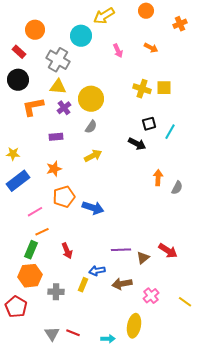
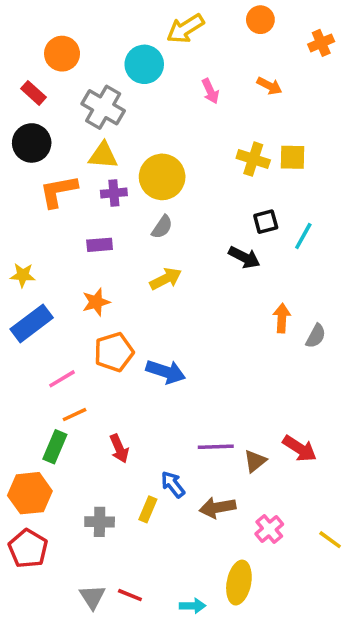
purple cross: (64, 108) -> (114, 193), turned 32
blue arrow: (97, 271) -> (173, 484), turned 63
orange hexagon: (30, 276) -> (30, 493), moved

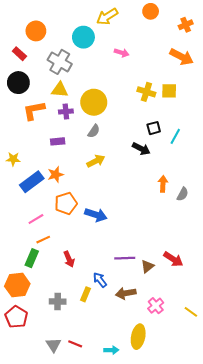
orange arrow: (269, 86) -> (182, 57), moved, size x1.6
pink arrow: (210, 91) -> (122, 53), turned -48
blue rectangle: (32, 323) -> (32, 182), moved

